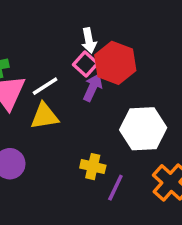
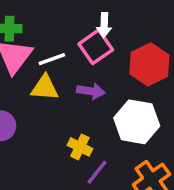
red hexagon: (115, 63) -> (149, 64), moved
pink square: (86, 64) -> (96, 47), size x1.4
purple arrow: (93, 87) -> (91, 91), moved, turned 60

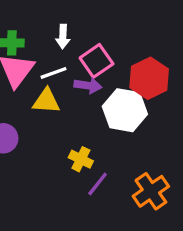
white arrow: (104, 25) -> (63, 37), moved
purple arrow: (91, 91) -> (88, 86), moved
white hexagon: (137, 122) -> (125, 110), moved

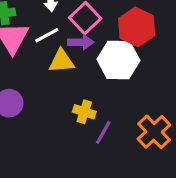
yellow triangle: (46, 101) -> (61, 61), moved

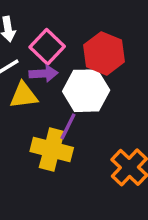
yellow cross: (84, 112) -> (52, 149), size x1.6
purple line: (103, 132) -> (68, 126), moved

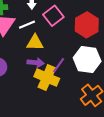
purple arrow: (44, 74) -> (36, 63), moved
white hexagon: (86, 91) -> (87, 60), moved

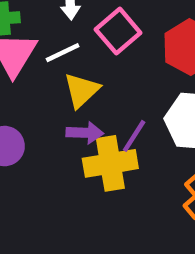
yellow triangle: (35, 43) -> (82, 90), turned -42
yellow cross: (47, 78) -> (110, 163), turned -30

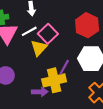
pink square: (118, 31) -> (48, 34), moved
purple arrow: (85, 133) -> (40, 92), moved

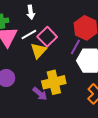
purple line: (64, 67) -> (75, 47), moved
purple arrow: (40, 92) -> (40, 94), turned 42

